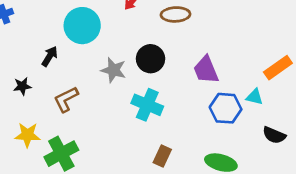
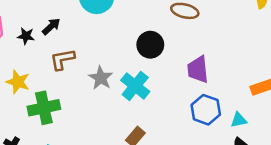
black arrow: (50, 56) -> (51, 26), moved
gray star: (113, 70) -> (101, 78), moved
cyan triangle: (255, 97) -> (239, 120), moved, turned -42

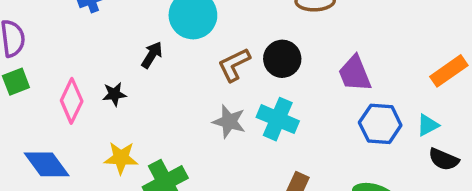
black arrow: (51, 26) -> (152, 55), moved
brown L-shape: (62, 59) -> (234, 65), moved

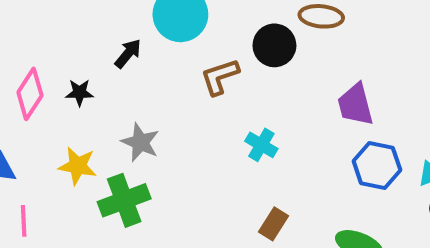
black circle: (282, 59) -> (274, 45), moved
cyan cross: (278, 119) -> (261, 145), size x0.7
gray star: (229, 122) -> (140, 142), moved

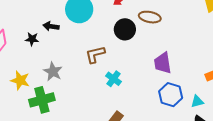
black arrow: (128, 53) -> (51, 26), turned -126
brown L-shape: (220, 77) -> (95, 54), moved
black star: (79, 92) -> (32, 39), moved

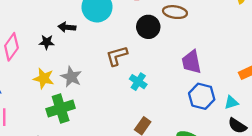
yellow star: (20, 80) -> (44, 78), moved

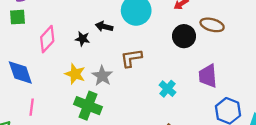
brown L-shape: (117, 56) -> (131, 58), moved
purple trapezoid: (191, 62) -> (208, 76), moved
green cross: (61, 108) -> (88, 106), turned 32

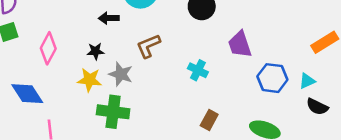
black star: (82, 39) -> (96, 51), moved

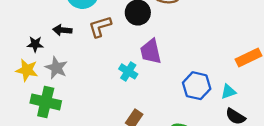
black arrow: (109, 18) -> (62, 30), moved
purple trapezoid: (240, 44) -> (151, 51), moved
brown L-shape: (148, 46) -> (100, 27), moved

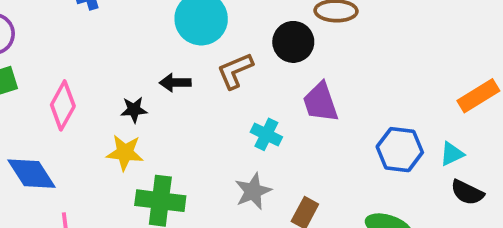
gray star: (56, 68) -> (253, 191), moved, turned 30
cyan cross: (128, 71) -> (266, 134), moved

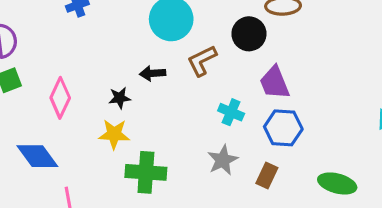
blue hexagon: (400, 150) -> (283, 128), moved

